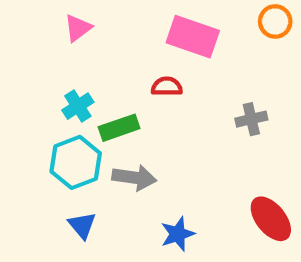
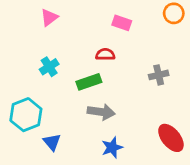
pink rectangle: (193, 37) -> (122, 23), size x0.6
green rectangle: (119, 128) -> (89, 82), moved
cyan hexagon: (76, 162) -> (26, 115), moved
gray arrow: (134, 178) -> (101, 112), moved

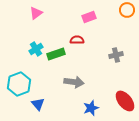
pink rectangle: (122, 23) -> (89, 17), turned -40
green rectangle: (89, 82) -> (56, 54), moved
blue star: (112, 148) -> (91, 108), moved

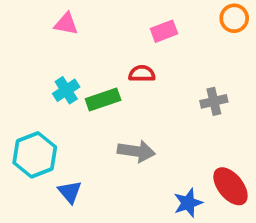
pink triangle: (36, 13) -> (66, 24), turned 48
blue star: (91, 108) -> (188, 203), moved

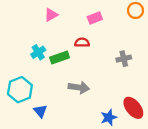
pink triangle: (66, 24) -> (51, 15), moved, turned -40

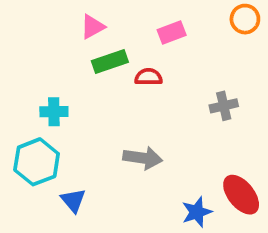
cyan cross: (38, 52) -> (54, 112), moved, turned 32
green rectangle: (60, 58) -> (110, 61), moved

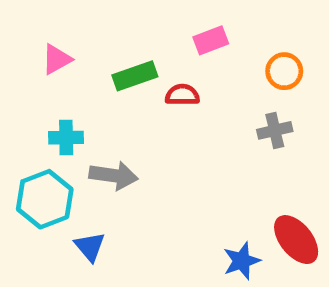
orange circle: (245, 19) -> (284, 71), moved
pink triangle: (93, 27) -> (57, 59), moved
gray arrow: (143, 158) -> (114, 175), moved

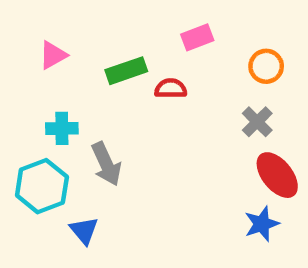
gray cross: (275, 130) -> (257, 122), turned -32
gray arrow: (114, 175) -> (106, 164), turned 57
red ellipse: (296, 240) -> (277, 175), moved
blue star: (242, 261) -> (262, 224), moved

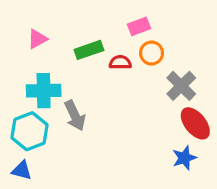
orange circle: (266, 66) -> (152, 53), moved
gray cross: (257, 122) -> (181, 86), size x1.4
cyan cross: (62, 128) -> (44, 91), size x1.5
blue triangle: (84, 231) -> (22, 170), moved, turned -35

